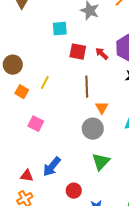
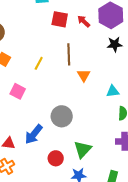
yellow line: (45, 83) -> (39, 63), moved
gray circle: (93, 129) -> (62, 116), moved
green triangle: (101, 162) -> (83, 149), moved

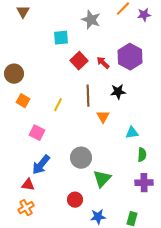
red square: (60, 19) -> (79, 61), turned 36
black star: (115, 44) -> (118, 92), moved
blue arrow: (34, 134) -> (41, 165), moved
green triangle: (83, 149) -> (102, 179), moved

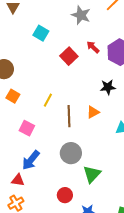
cyan square: (61, 38) -> (41, 33), moved, turned 35
red arrow: (103, 63) -> (93, 47), moved
brown line: (88, 96) -> (69, 116), moved
orange triangle: (103, 117) -> (93, 112), turned 32

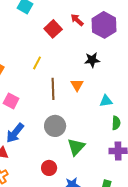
yellow line: (48, 100) -> (37, 63), moved
orange triangle: (93, 112) -> (77, 85), turned -32

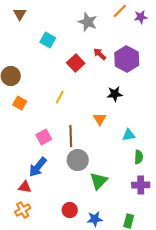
brown line: (53, 89) -> (71, 136), moved
pink square: (11, 101) -> (44, 137), moved, turned 35
red circle: (49, 168) -> (70, 210), moved

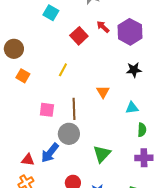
black star: (115, 94) -> (134, 70), moved
pink square: (44, 137) -> (47, 110), turned 35
gray circle: (78, 160) -> (69, 134), moved
blue arrow: (38, 167) -> (50, 153), moved

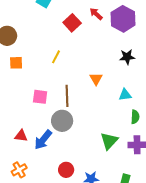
orange square: (23, 76) -> (16, 63), turned -32
green triangle: (102, 154) -> (109, 141), moved
red triangle: (28, 160) -> (21, 136), moved

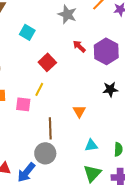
red square: (72, 23) -> (47, 62), moved
cyan triangle: (125, 95) -> (91, 145), moved
pink square: (40, 97) -> (23, 104), moved

